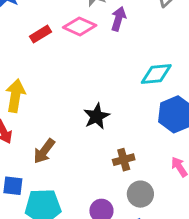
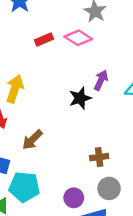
purple arrow: (118, 19) -> (101, 80), moved
black star: (97, 116) -> (80, 98), moved

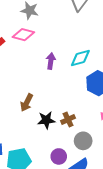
black star: (80, 98) -> (46, 120), moved, turned 30
brown arrow: (32, 140) -> (27, 103), moved

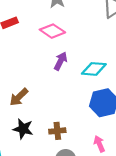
pink diamond: (23, 35) -> (52, 31), moved
black star: (46, 120) -> (23, 129), moved

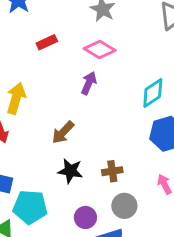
purple arrow: (61, 61) -> (89, 83), moved
cyan diamond: (94, 69) -> (153, 93), turned -35

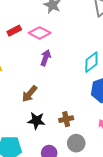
pink diamond: (100, 50) -> (40, 33), moved

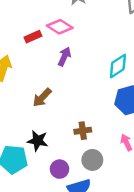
red rectangle: (14, 31) -> (33, 37), moved
black star: (36, 121) -> (38, 141), moved

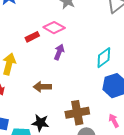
brown arrow: (42, 97) -> (42, 87), turned 48
brown cross: (83, 131) -> (77, 113), size x1.6

